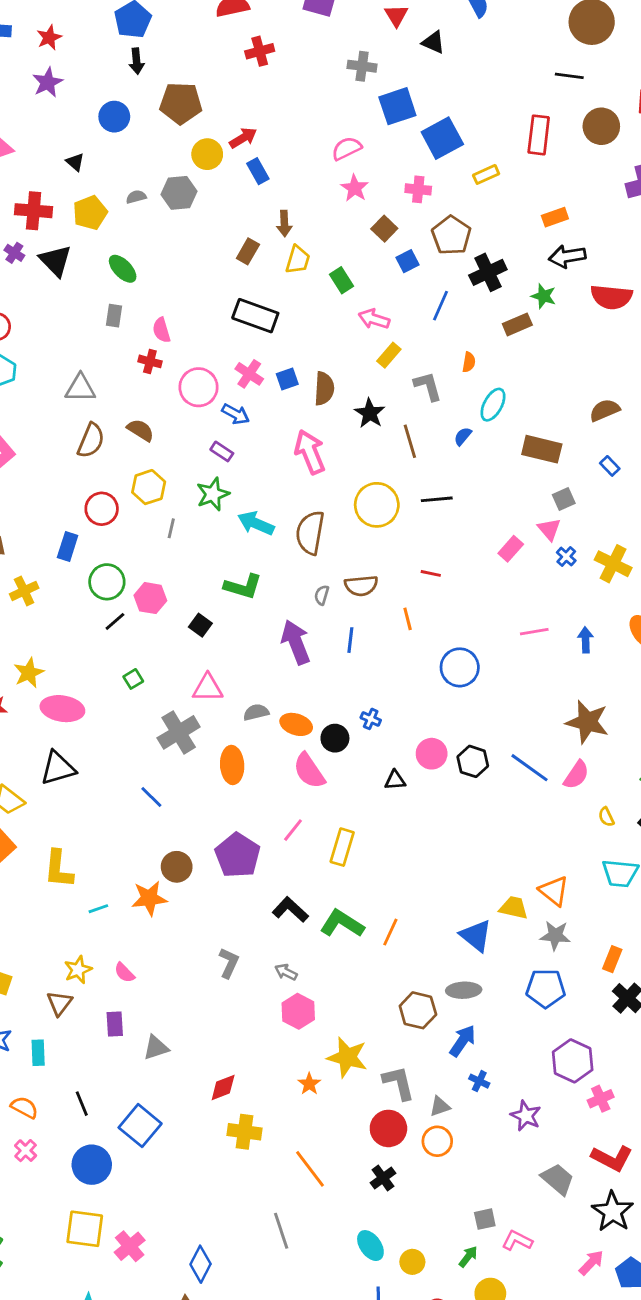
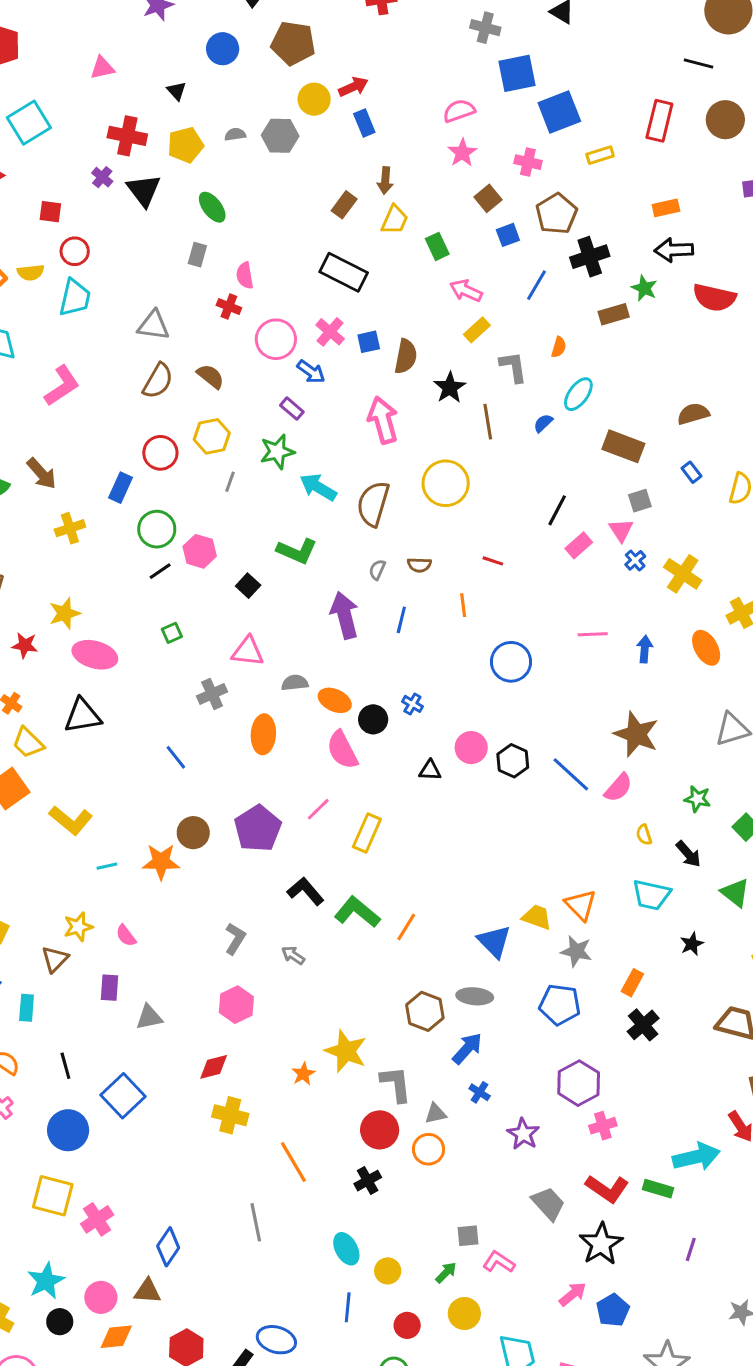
black line: (437, 499) -> (557, 510), moved, turned -64
brown semicircle: (361, 586) -> (419, 565), size x0.7
gray cross: (179, 732) -> (212, 694), size x0.7
yellow L-shape: (59, 869) -> (71, 820), turned -63
pink hexagon: (298, 1011) -> (236, 1005), moved

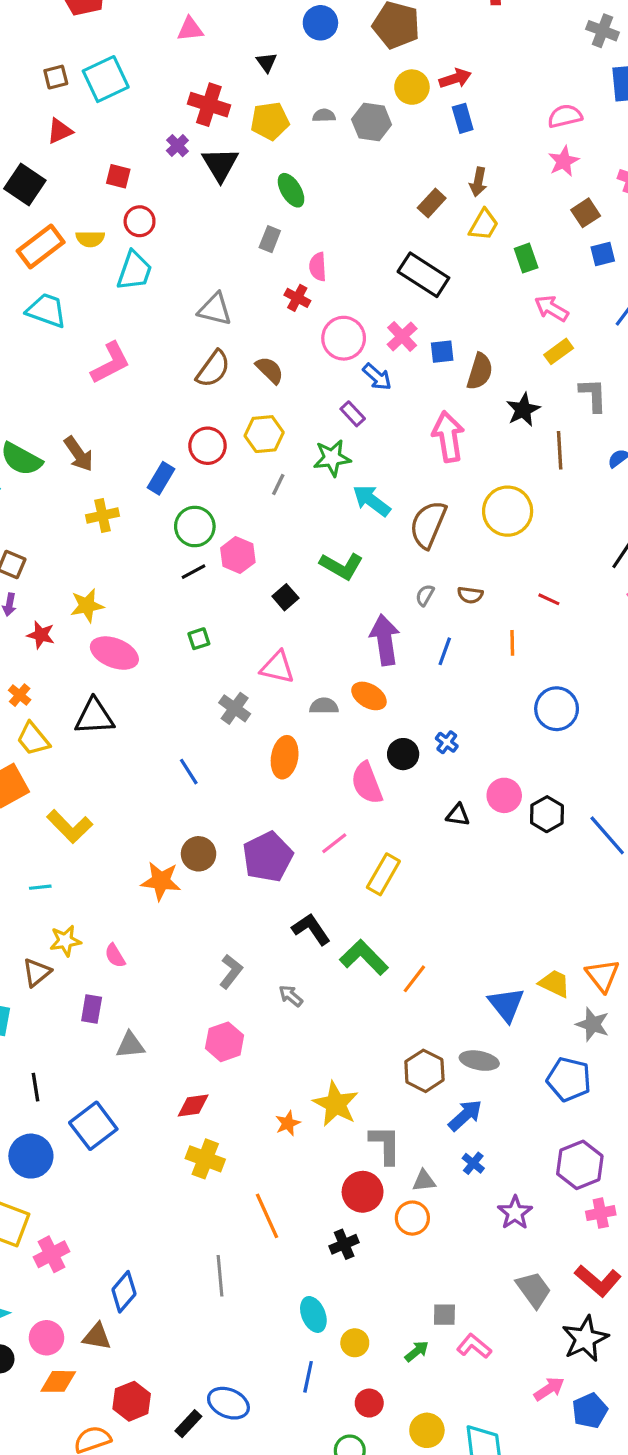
gray cross: (212, 694) -> (235, 708), turned -36
orange ellipse: (335, 700) -> (369, 696), moved
cyan line: (107, 866) -> (40, 887), moved
yellow circle: (464, 1314) -> (427, 1430), moved

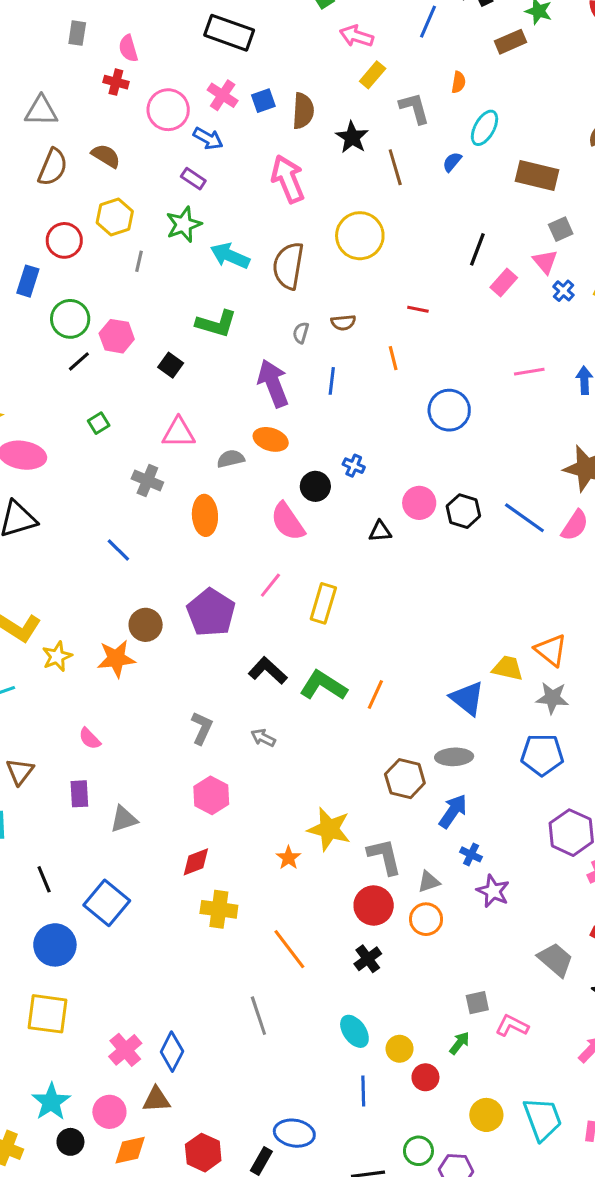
yellow star: (65, 941) -> (57, 656), moved
purple star: (515, 1213) -> (493, 891), moved
pink cross: (51, 1254) -> (125, 1050), moved
red circle: (369, 1403) -> (425, 1077), moved

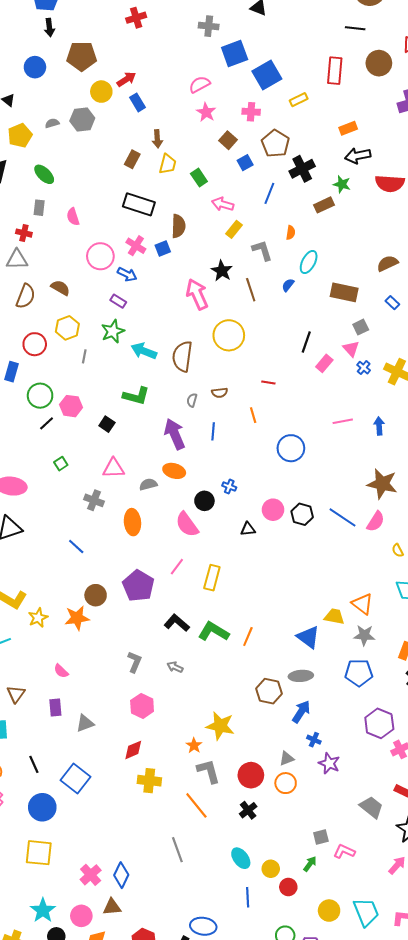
red cross: (116, 82) -> (24, 233), moved
brown semicircle: (303, 111) -> (178, 226), moved
pink arrow: (288, 179) -> (197, 294), moved
gray L-shape: (384, 856) -> (208, 771), moved

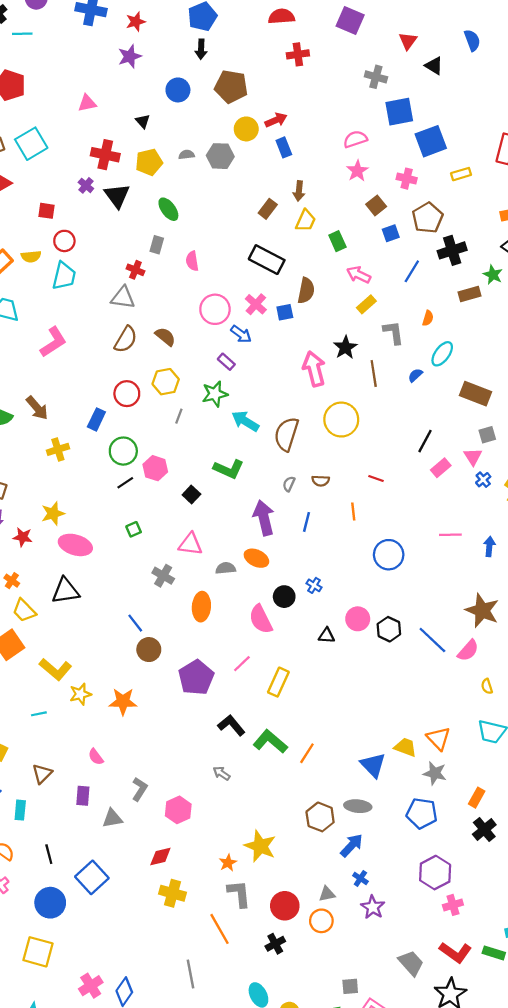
brown circle: (96, 595) -> (149, 650), moved
gray L-shape: (135, 662) -> (140, 789), moved

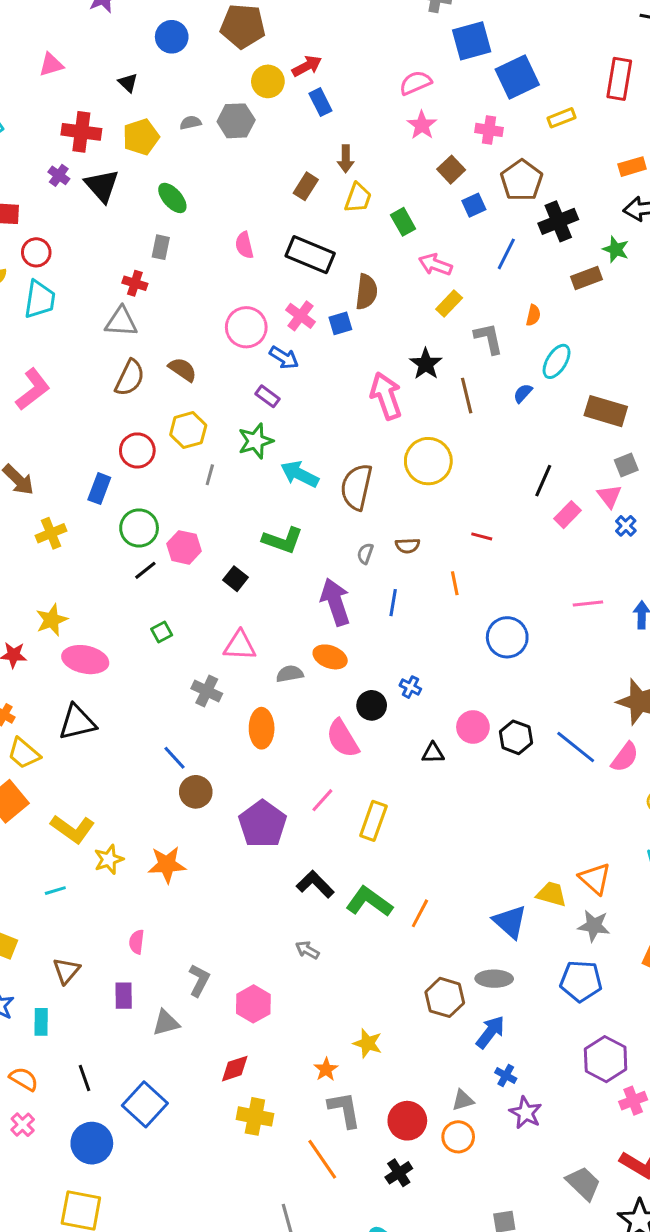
pink semicircle: (192, 261) -> (244, 245), moved
pink semicircle: (96, 757) -> (137, 942), turned 48
yellow star: (260, 846) -> (368, 1043), size x0.7

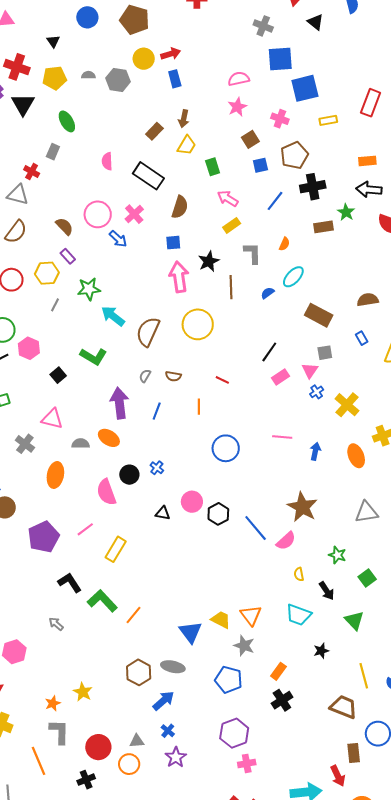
blue square: (340, 323) -> (173, 243), moved
brown semicircle: (183, 369) -> (64, 226), moved
purple rectangle: (267, 396) -> (68, 256), moved

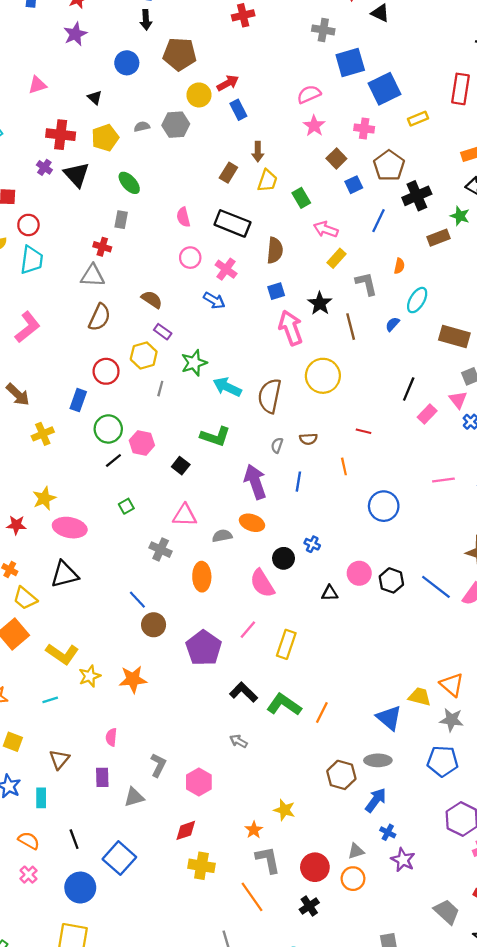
pink circle: (98, 214) -> (190, 258), moved, size x0.7

